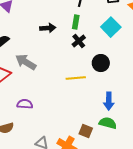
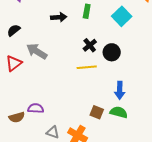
black cross: (79, 41) -> (90, 45), moved
purple semicircle: (25, 104) -> (36, 108), moved
brown square: (86, 131) -> (97, 112), moved

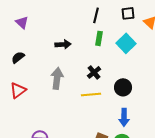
green rectangle: (87, 11) -> (99, 38), moved
gray arrow: (37, 51) -> (57, 78), moved, turned 65
black circle: (112, 52) -> (123, 87), moved

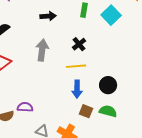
black circle: (123, 87) -> (108, 85), moved
blue arrow: (124, 117) -> (77, 89), moved

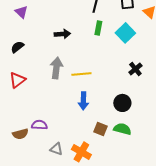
black cross: (79, 44) -> (135, 69), moved
yellow line: (76, 66) -> (81, 74), moved
blue arrow: (77, 89) -> (83, 101), moved

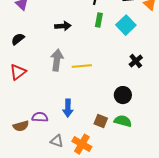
blue arrow: (83, 101) -> (68, 108), moved

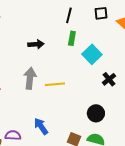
cyan square: (126, 25) -> (92, 54), moved
blue arrow: (68, 108) -> (41, 126), turned 144

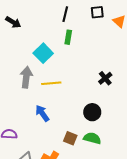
black arrow: (36, 44) -> (13, 22), moved, turned 35
cyan square: (92, 54) -> (43, 53), moved
blue arrow: (41, 126) -> (42, 113), moved

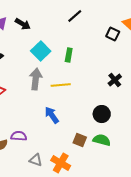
black square: (97, 12) -> (113, 34), moved, turned 32
black line: (65, 14) -> (75, 16), turned 35
green rectangle: (68, 37) -> (69, 55), moved
cyan square: (43, 53) -> (41, 51), moved

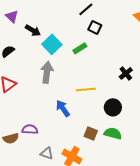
black arrow: (23, 24) -> (33, 30), moved
black square: (113, 34) -> (95, 27), moved
green rectangle: (69, 55) -> (80, 48), turned 48
yellow line: (61, 85) -> (86, 89), moved

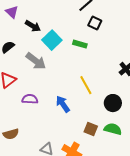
green rectangle: (80, 48) -> (80, 44), turned 48
gray arrow: (47, 72) -> (36, 61), moved, turned 120
yellow line: (86, 89) -> (86, 85), turned 66
purple semicircle: (30, 129) -> (30, 99), moved

